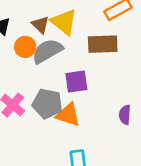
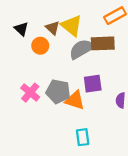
gray semicircle: (47, 51) -> (82, 49), moved
purple square: (76, 82) -> (93, 84), moved

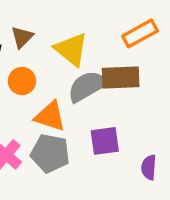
brown triangle: (53, 28) -> (22, 37), moved, turned 32
orange triangle: (75, 100) -> (50, 116), moved

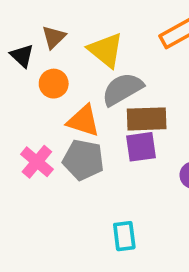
brown rectangle: (121, 78) -> (147, 119), moved

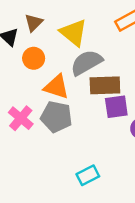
purple square: (141, 147) -> (116, 107), moved
cyan rectangle: (124, 236) -> (88, 175), turned 70

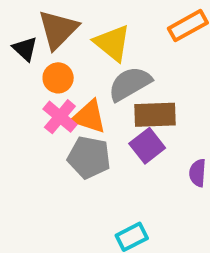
brown triangle: (34, 23) -> (58, 29), size x1.6
purple square: (116, 107) -> (147, 146), moved, turned -30
pink cross: (21, 118) -> (60, 117), moved

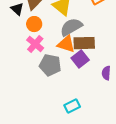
orange triangle: (89, 117) -> (66, 44), moved

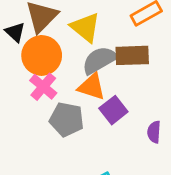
orange circle: (34, 24) -> (42, 55), size x1.6
brown rectangle: (84, 43) -> (132, 55), moved

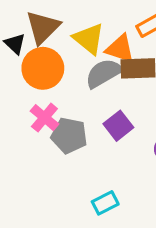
pink cross: (43, 87) -> (44, 118), moved
orange triangle: (92, 87) -> (120, 49), moved

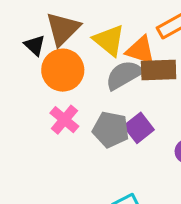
gray pentagon: (69, 136) -> (111, 130), moved

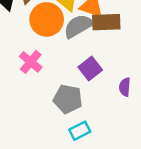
orange circle: (63, 70) -> (47, 19), moved
gray pentagon: (111, 130) -> (68, 99), moved

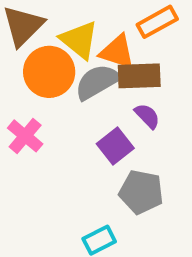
purple semicircle: (125, 87) -> (147, 116), moved, turned 132
gray pentagon: (68, 99) -> (141, 192), moved

